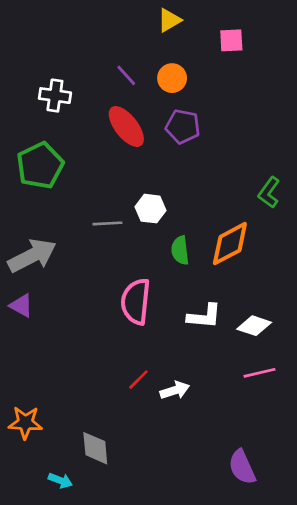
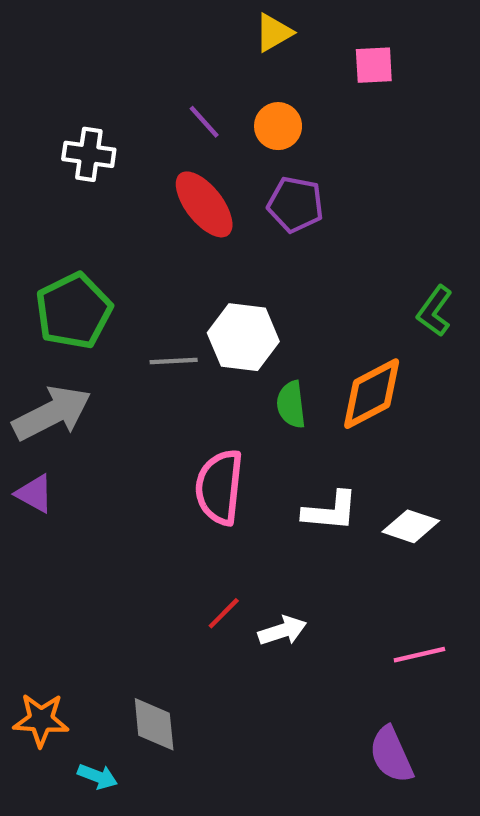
green pentagon: (40, 166) -> (74, 311), moved
white hexagon: (151, 209) -> (243, 337), size x1.4
pink line: (260, 373) -> (419, 655), moved
orange star: (25, 423) -> (41, 720), moved

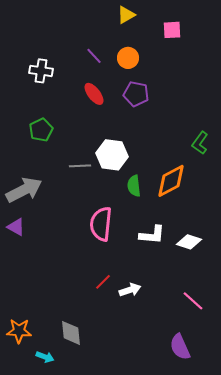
red ellipse: (204, 204) -> (94, 94), size x0.7
green pentagon: (74, 311) -> (41, 130), moved, size x0.7
pink line: (419, 655) -> (193, 301), turned 55

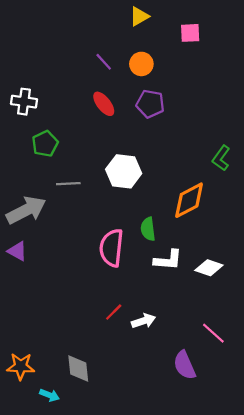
white cross: (41, 71) -> (24, 102), moved
gray line: (80, 166) -> (68, 184), moved
green semicircle: (134, 186) -> (148, 229), moved
purple semicircle: (180, 347) -> (185, 365), moved

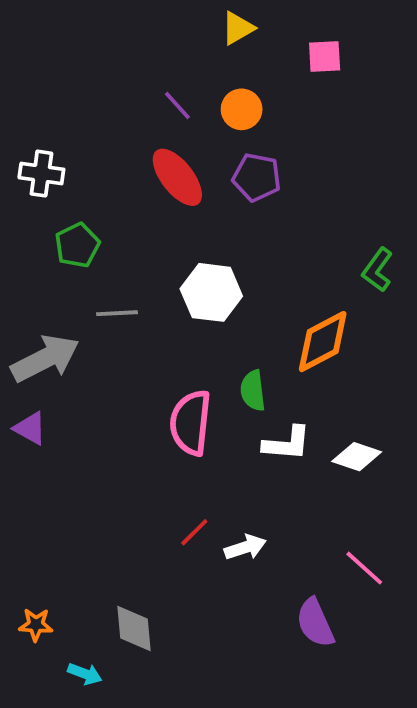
red ellipse: (104, 104) -> (177, 177), size x1.4
orange star: (21, 366) -> (36, 625), size x0.7

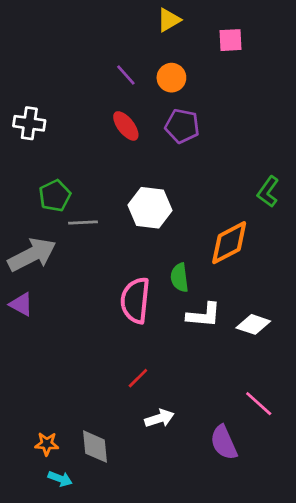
red ellipse: (177, 177) -> (126, 126), size x0.7
green pentagon: (77, 245) -> (55, 196), moved
white arrow: (245, 547) -> (159, 418), moved
orange star: (36, 625) -> (47, 444), moved

